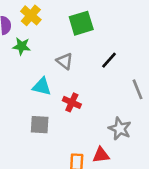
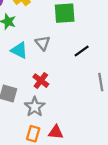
cyan triangle: (42, 87) -> (19, 50), moved
gray star: (120, 129) -> (35, 107), moved

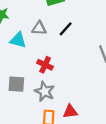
gray triangle: (43, 43) -> (39, 28), turned -35
black line: (82, 51) -> (66, 29), moved

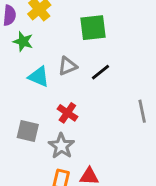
gray triangle: (39, 28) -> (67, 66), turned -35

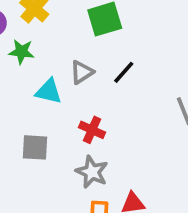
gray square: (28, 131) -> (35, 147), moved

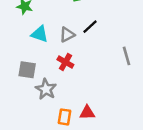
gray triangle: (82, 72) -> (67, 35), moved
gray star: (92, 172) -> (46, 89), moved

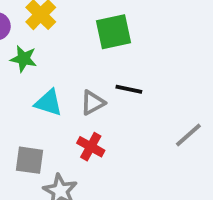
black line: (90, 27) -> (129, 89), turned 56
gray line: (126, 56) -> (188, 135), turned 66

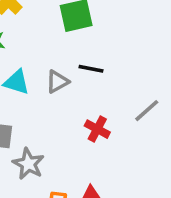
red cross: (91, 147) -> (97, 129), moved

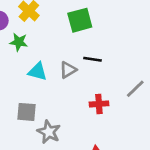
red cross: (97, 129) -> (99, 104), turned -30

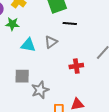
black line: (93, 59) -> (70, 24), moved
gray star: (49, 132) -> (40, 90), turned 30

